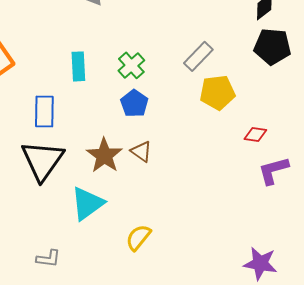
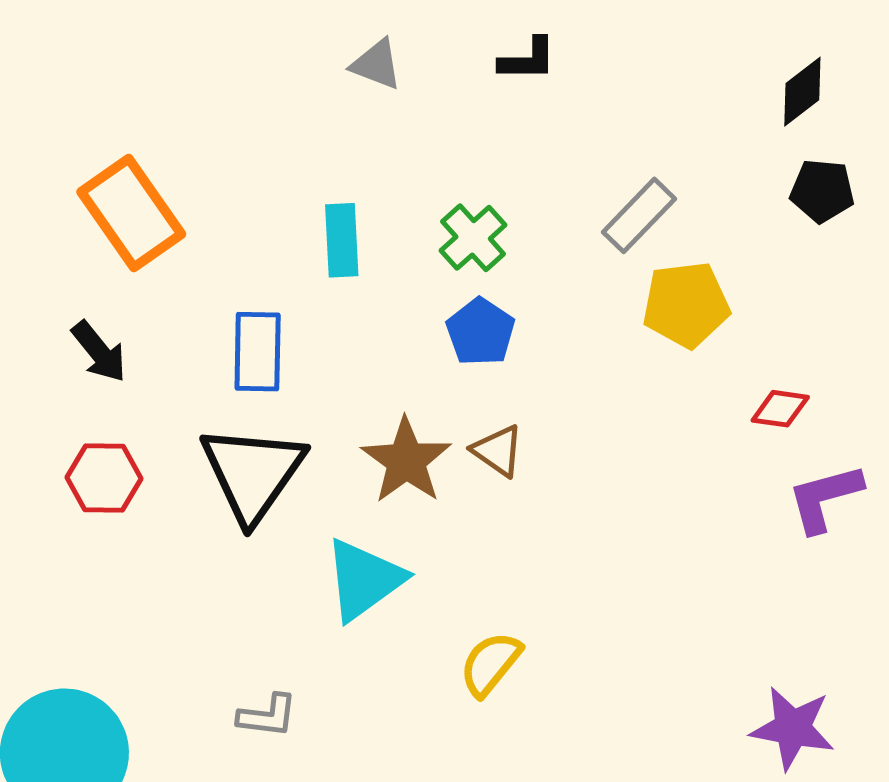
black pentagon: (272, 46) -> (822, 191), size x0.7

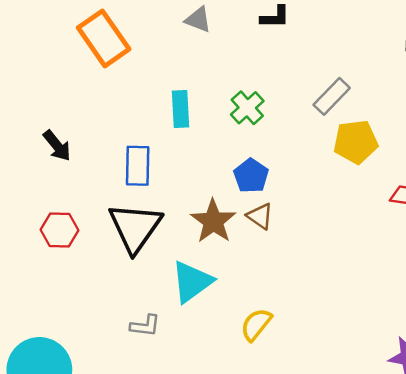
orange rectangle: (131, 213) -> (104, 38), moved
blue pentagon: (480, 332) -> (251, 176), moved
black arrow: (99, 352) -> (57, 146), moved
gray L-shape: (267, 716) -> (145, 326), moved

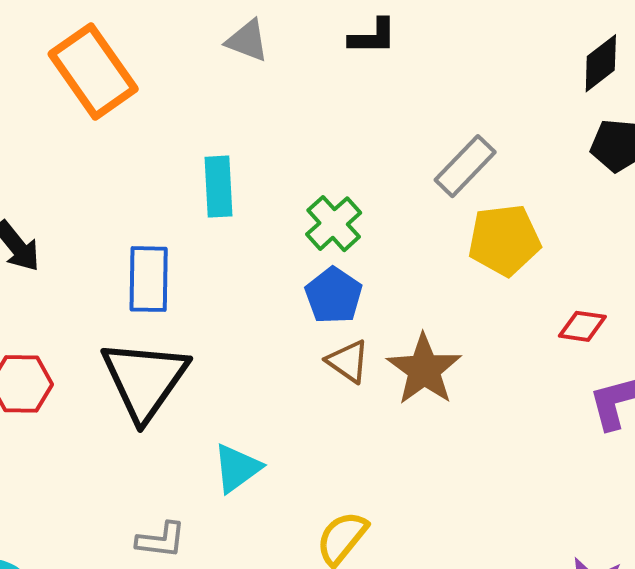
green cross: (247, 108) -> (334, 224), moved
brown star: (213, 221) -> (424, 370), moved
cyan triangle: (192, 282) -> (237, 468), size x0.7

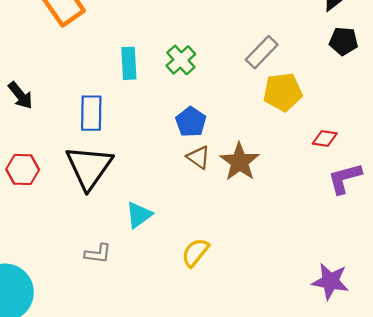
green cross: (334, 224) -> (181, 60), moved

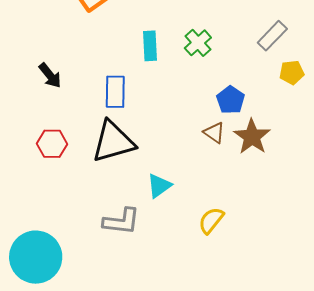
yellow pentagon: (283, 92) -> (292, 72), size x0.7
blue pentagon: (191, 122) -> (231, 100), moved
black triangle: (89, 167) -> (113, 142), turned 39
gray L-shape: (98, 254) -> (121, 221), size x1.5

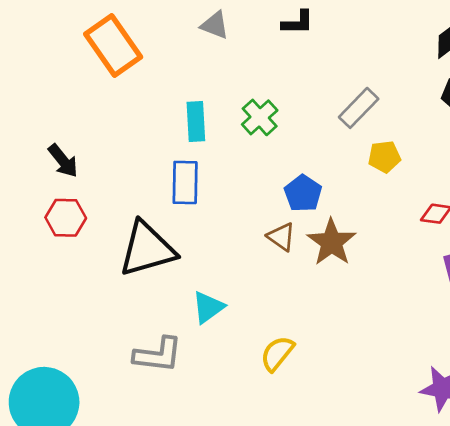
blue rectangle: (115, 92) -> (185, 183), moved
red hexagon: (52, 144) -> (66, 218), moved

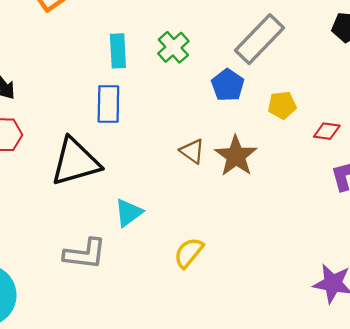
gray rectangle: (359, 108) -> (260, 39), size x1.4
yellow pentagon: (384, 157) -> (282, 105), moved
blue pentagon: (303, 193) -> (228, 85), moved

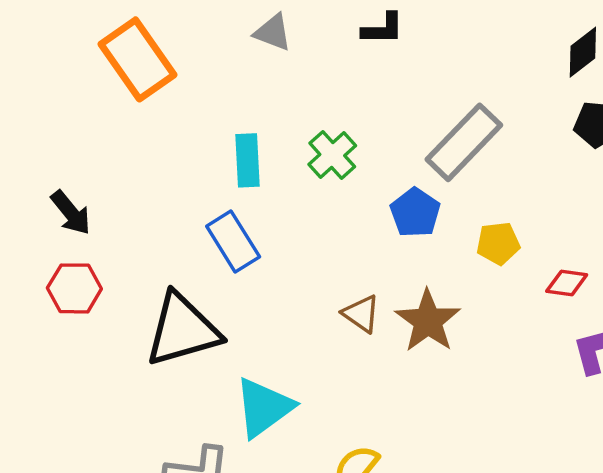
blue rectangle: (108, 104) -> (233, 242), turned -33
cyan triangle: (129, 213) -> (264, 407), size x1.4

